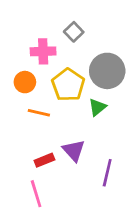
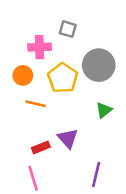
gray square: (74, 32) -> (68, 29), turned -30
green triangle: (97, 107) -> (104, 110), moved
purple line: (107, 173) -> (96, 174), moved

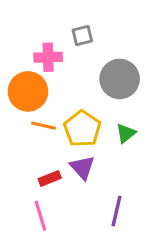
gray square: (68, 29) -> (82, 36), turned -30
orange circle: (23, 75) -> (28, 91), size x1.6
yellow pentagon: (63, 78) -> (82, 129), moved

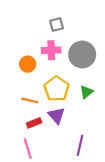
pink cross: (48, 57) -> (51, 50), moved
orange circle: (28, 91) -> (28, 64), moved, size x0.6
orange line: (43, 126) -> (30, 100), moved

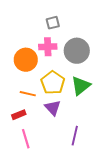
orange circle: (28, 64) -> (26, 60), size x1.5
green triangle: (86, 92) -> (81, 86), size x1.5
red rectangle: (34, 123) -> (19, 115), moved

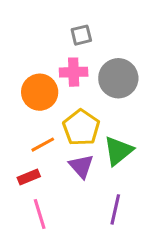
green triangle: (81, 86) -> (118, 151), moved
orange line: (28, 94) -> (43, 145), turned -42

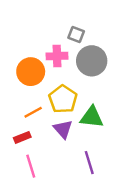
gray square: (81, 35) -> (76, 35), moved, turned 35
green triangle: (118, 151) -> (92, 117), turned 45
purple line: (115, 209) -> (89, 163), turned -30

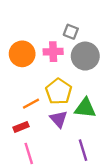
orange circle: (31, 72) -> (22, 54), moved

